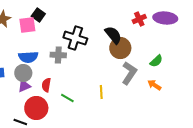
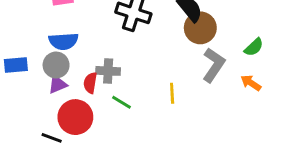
gray cross: (58, 55) -> (108, 71), moved

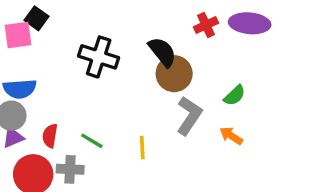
gray cross: (108, 71) -> (70, 169), moved
green line: (121, 102) -> (92, 141), moved

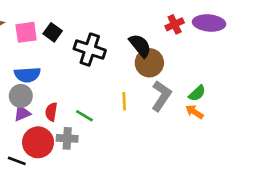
black square: (37, 18) -> (53, 32), moved
green semicircle: (235, 95) -> (197, 93), moved
yellow line: (142, 148) -> (124, 101), moved

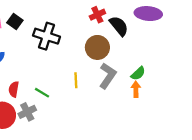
red cross: (175, 24) -> (97, 15), moved
black semicircle: (140, 46) -> (119, 26), moved
orange arrow: (194, 112) -> (136, 89), turned 56
gray cross: (67, 138) -> (27, 112), turned -30

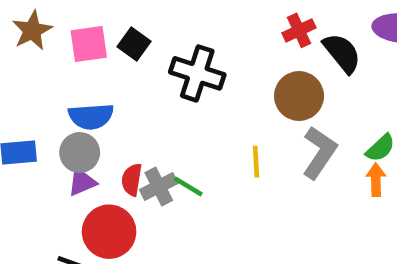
gray cross: (27, 112) -> (159, 186), moved

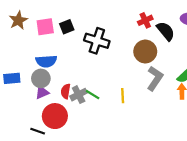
black square: (134, 44) -> (67, 27), turned 32
yellow line: (256, 162) -> (123, 96), moved

